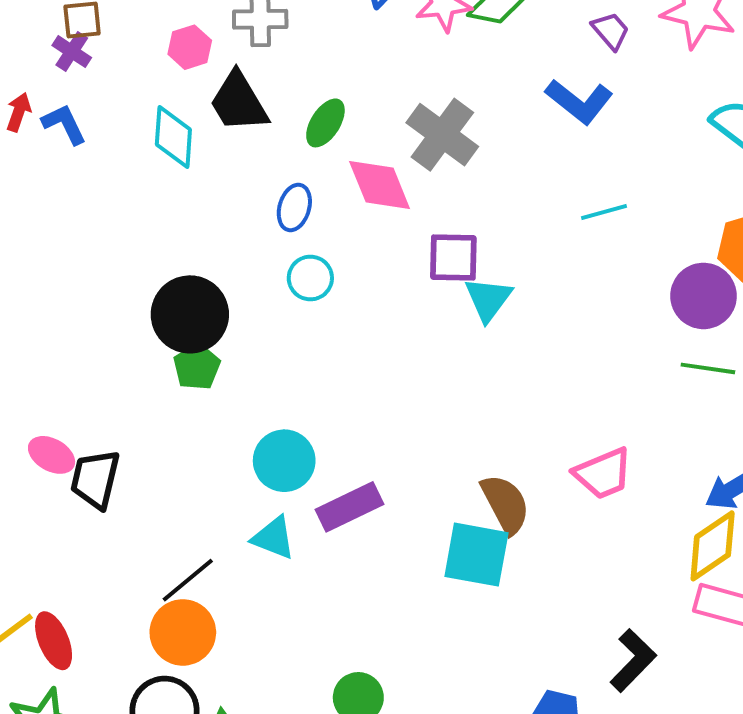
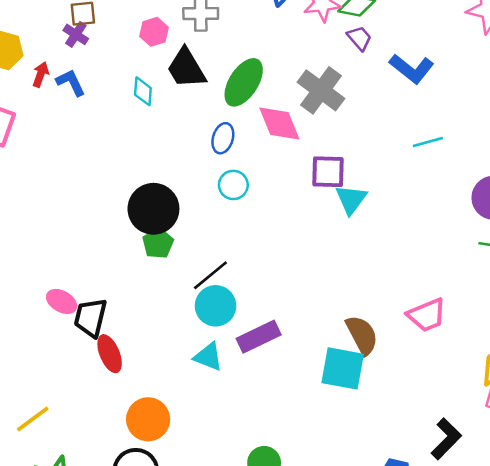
purple trapezoid: (611, 31) -> (359, 38), moved
green ellipse: (325, 123) -> (244, 82), size x1.5
cyan diamond: (173, 137) -> (143, 91), size x0.7
black line: (188, 580) -> (210, 275), moved
red ellipse: (54, 641) -> (110, 354), moved

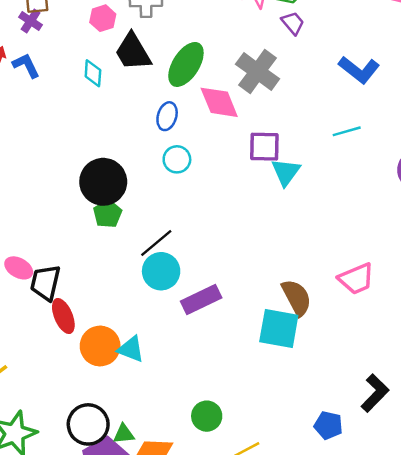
blue L-shape: (412, 69) -> (359, 70), moved
cyan line: (428, 142) -> (347, 131), moved
cyan triangle: (208, 357) -> (131, 349), moved
orange circle: (148, 419) -> (100, 346), moved

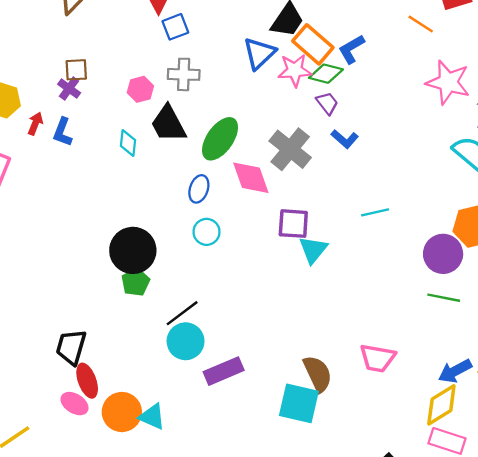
blue L-shape: (26, 65) -> (63, 132), turned -136
blue L-shape: (359, 70) -> (345, 139), moved, size x0.7
pink ellipse: (19, 268) -> (75, 404), moved
pink trapezoid: (356, 279) -> (377, 358), turned 30

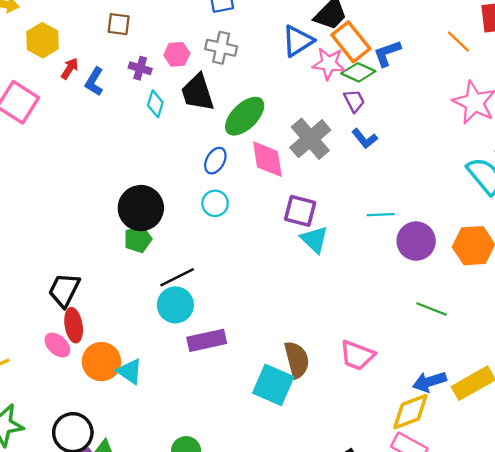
purple cross: (69, 89) -> (140, 68), moved, turned -30
cyan triangle: (313, 250) -> (315, 239), turned -36
purple circle: (443, 254) -> (416, 241), moved

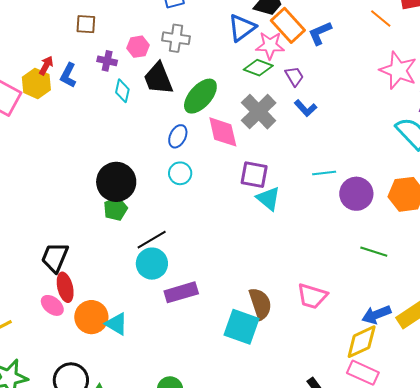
yellow hexagon: (42, 40) -> (36, 84), moved
green diamond: (358, 72) -> (258, 68), moved

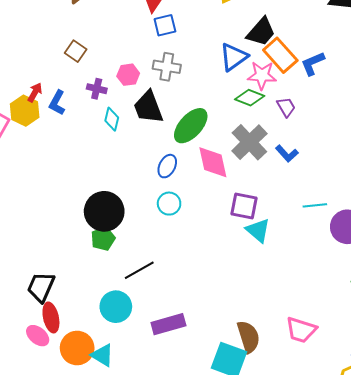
brown square: (86, 24) -> (76, 51), turned 30
blue L-shape: (306, 108) -> (287, 154), moved
cyan circle: (152, 264) -> (116, 307), moved

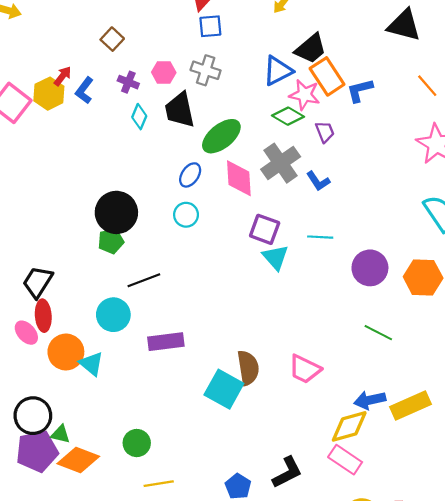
cyan line: (315, 205) -> (320, 237), moved

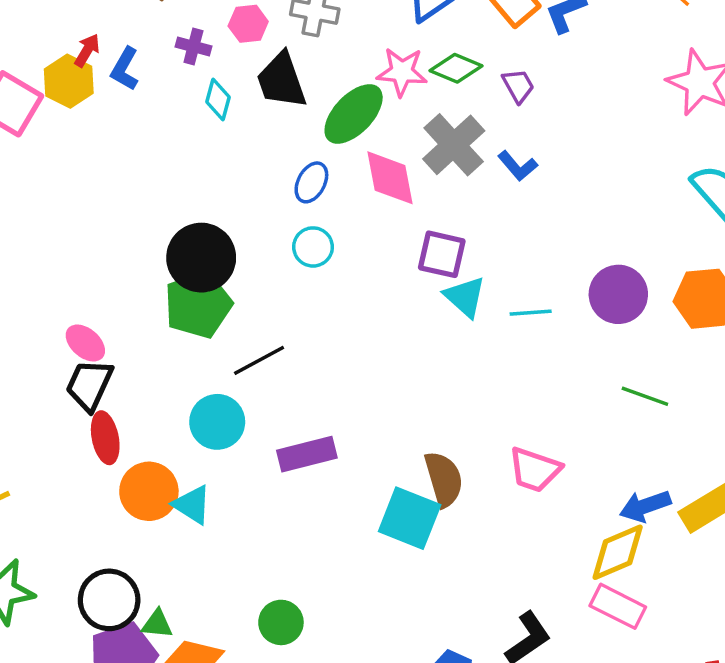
pink star: (304, 95) -> (402, 72), moved
cyan line: (320, 237) -> (531, 313), moved
green pentagon: (111, 241) -> (198, 305), size x1.6
pink ellipse: (26, 333) -> (85, 343), moved

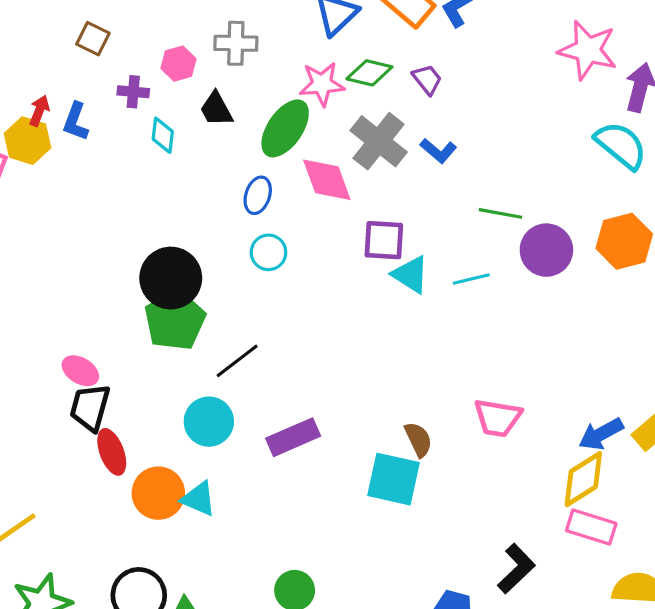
black trapezoid: (281, 80) -> (216, 109), size x0.7
green line: (645, 396) -> (500, 213), moved
brown semicircle: (444, 479) -> (418, 439), size x0.7

